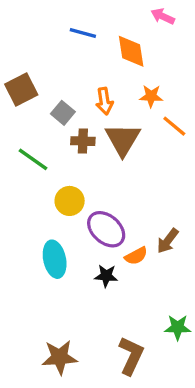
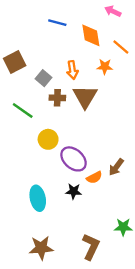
orange line: (174, 126) -> (121, 47), moved
cyan ellipse: (55, 259) -> (38, 198), moved

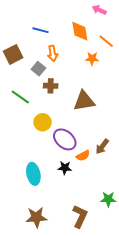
blue line: (57, 23) -> (40, 30), moved
orange arrow: (72, 70) -> (53, 53), moved
brown triangle: (85, 97) -> (84, 101), moved, turned 50

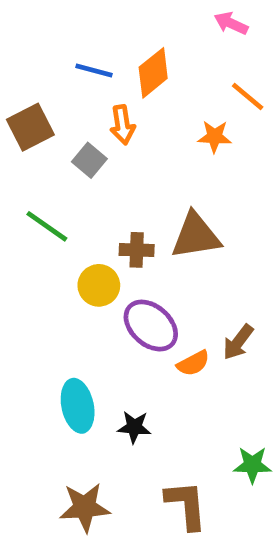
orange diamond: (80, 31) -> (153, 73), moved, turned 60
brown cross: (51, 86) -> (137, 250), moved
black star: (65, 168) -> (134, 427), moved
brown L-shape: (80, 216) -> (186, 505), turned -30

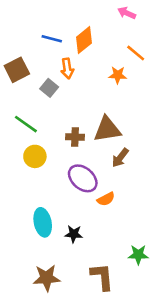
yellow circle: (99, 285) -> (35, 156), moved
brown arrow: (238, 342) -> (120, 158), moved

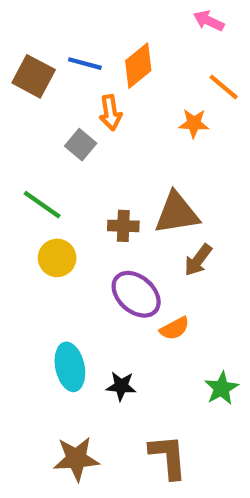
brown square: (17, 70) -> (34, 76), moved, turned -35
green star: (138, 255) -> (222, 388), moved, turned -30

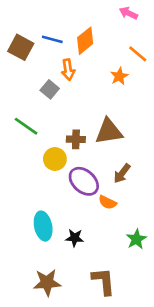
orange star: (194, 123) -> (119, 76), turned -30
yellow circle: (57, 258) -> (55, 159), moved
brown arrow: (198, 260) -> (122, 173), moved
orange semicircle: (175, 328) -> (107, 202), turned 54

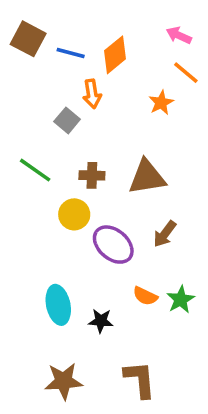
pink arrow: (129, 13) -> (179, 35), moved
brown square: (21, 47) -> (28, 39), moved
brown cross: (76, 139) -> (92, 175), moved
orange semicircle: (107, 202) -> (145, 296), moved
green star: (136, 239) -> (181, 300), moved

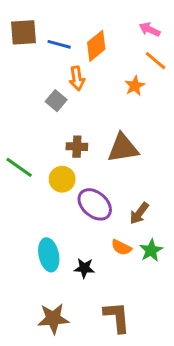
brown square: (28, 39) -> (24, 32), turned -32
green line: (35, 170) -> (19, 167), moved
brown arrow: (165, 234) -> (139, 213), moved

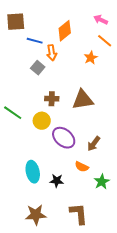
blue line: (59, 44) -> (35, 41), moved
green star: (151, 250) -> (102, 182), moved

